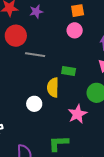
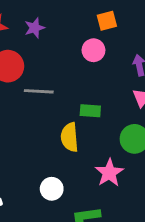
orange square: (78, 11) -> (107, 21), moved
white circle: (34, 104) -> (52, 189), moved

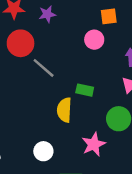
gray line: (39, 91) -> (44, 68), turned 30

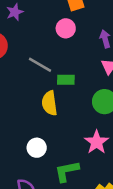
gray line: (44, 68) -> (40, 65), moved
pink star: (94, 144) -> (97, 142), moved

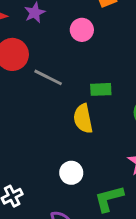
pink circle: (66, 28) -> (82, 30), moved
gray line: (40, 65) -> (48, 77), moved

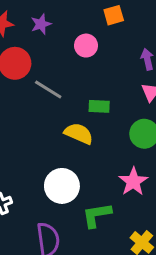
yellow semicircle: (83, 119) -> (79, 134), turned 120
white circle: (71, 173) -> (62, 186), size x1.5

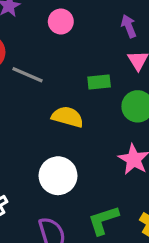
green rectangle: (99, 106) -> (99, 82), moved
green L-shape: (97, 215) -> (103, 220), moved

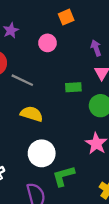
yellow semicircle: (67, 117) -> (32, 114), moved
green L-shape: (103, 220) -> (63, 176), moved

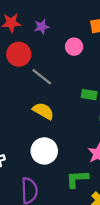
green L-shape: (63, 176) -> (77, 179), moved

